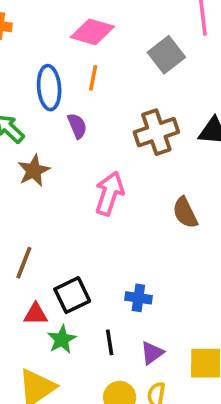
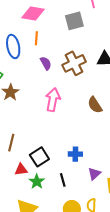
gray square: (166, 55) -> (74, 21), turned 30
purple semicircle: (77, 126) -> (46, 63), moved
purple triangle: (152, 353) -> (94, 174), moved

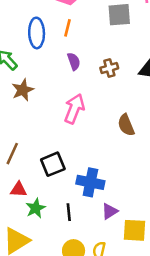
brown cross: (74, 63) -> (109, 68), size x0.6
blue cross: (75, 154) -> (90, 182), size x1.5
black square: (39, 157) -> (53, 164), moved

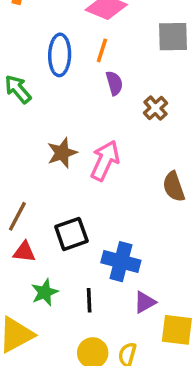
purple semicircle: (74, 61) -> (114, 83), moved
brown cross: (109, 68) -> (155, 108), turned -30
brown star: (23, 90) -> (62, 153), moved
red triangle: (18, 190) -> (24, 252), moved

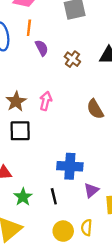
pink arrow: (105, 161) -> (46, 101), size x0.7
black square: (71, 234) -> (20, 131), moved, turned 30

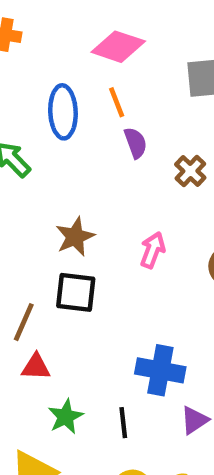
orange line: (29, 28) -> (117, 102), turned -35
pink arrow: (46, 101) -> (153, 250), moved

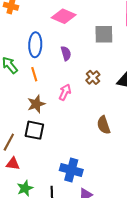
orange line: (117, 102) -> (34, 74), moved
purple semicircle: (136, 143) -> (66, 53), moved
pink arrow: (153, 250) -> (65, 92), moved

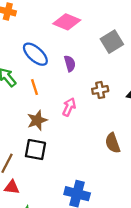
gray square: (104, 34) -> (112, 42), turned -30
blue ellipse: (35, 45) -> (35, 54), turned -50
brown cross: (93, 77) -> (100, 90), turned 32

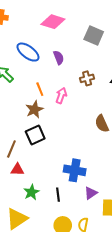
gray square: (112, 42) -> (94, 35), turned -30
orange line: (35, 87) -> (40, 89), moved
black square: (35, 150) -> (35, 135), turned -30

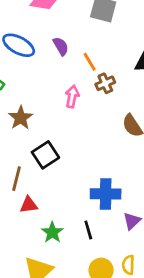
brown cross: (87, 78) -> (105, 83), moved
orange line: (40, 89) -> (90, 62), moved
brown star: (34, 109) -> (21, 118), moved

